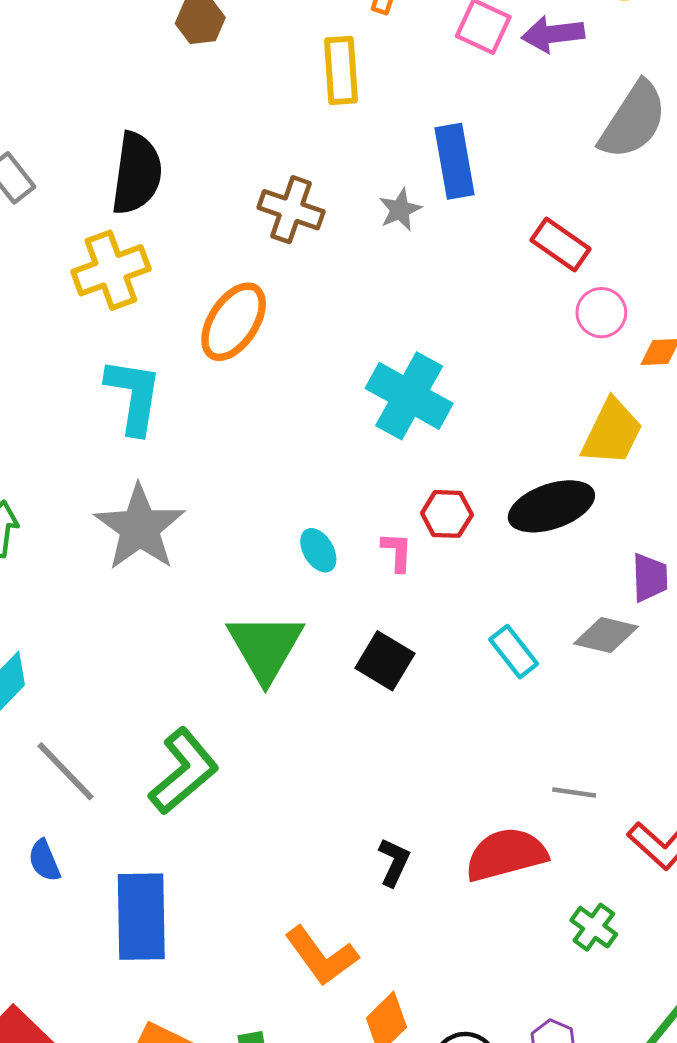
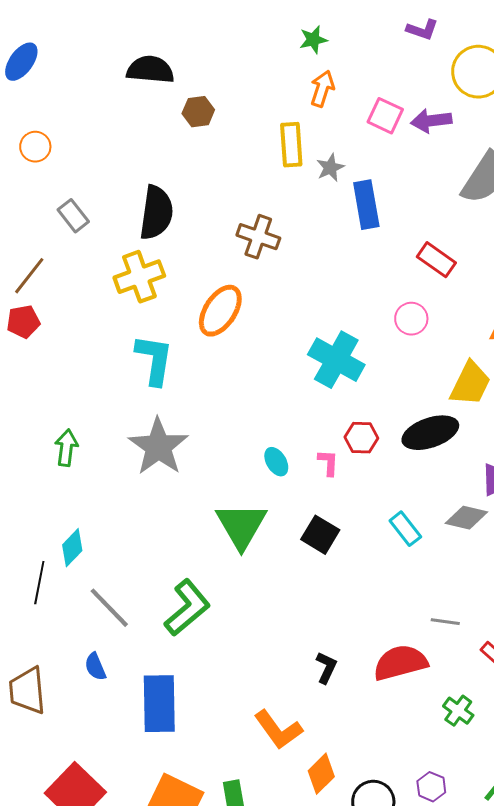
gray star: (400, 210) -> (330, 168), moved
pink circle: (601, 313) -> (411, 319), moved

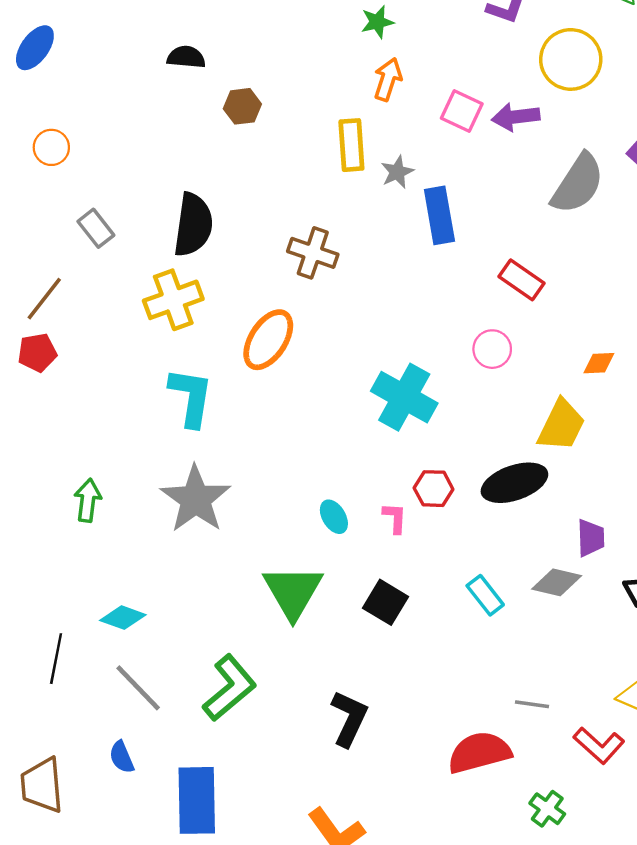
black semicircle: (150, 70) -> (186, 57), size x0.7
cyan diamond: (72, 548) -> (123, 618), moved, turned 66
black L-shape: (326, 668) -> (349, 718), moved, size x1.5

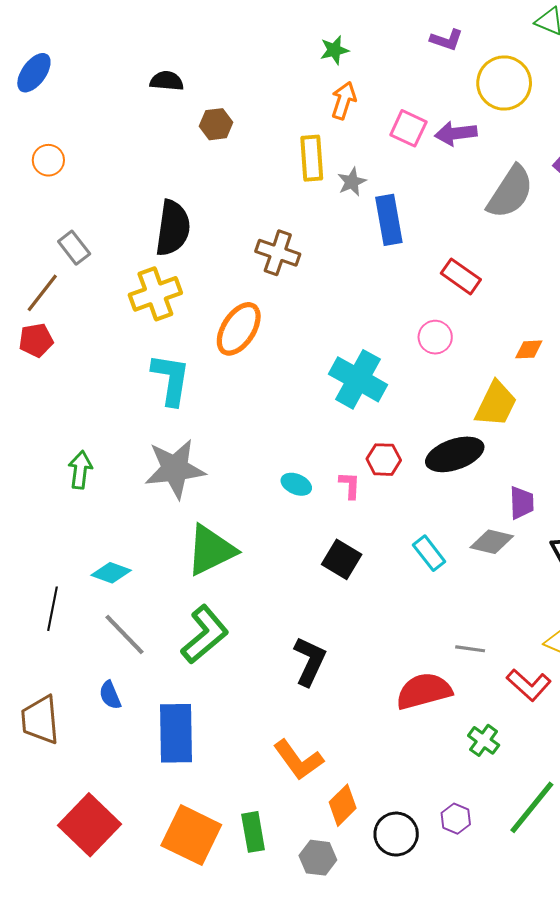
gray rectangle: (96, 228) -> (74, 248), moved
gray star: (196, 499) -> (175, 469), turned 30
cyan ellipse: (334, 517) -> (296, 484), turned -36
green triangle: (293, 592) -> (211, 550), moved, turned 34

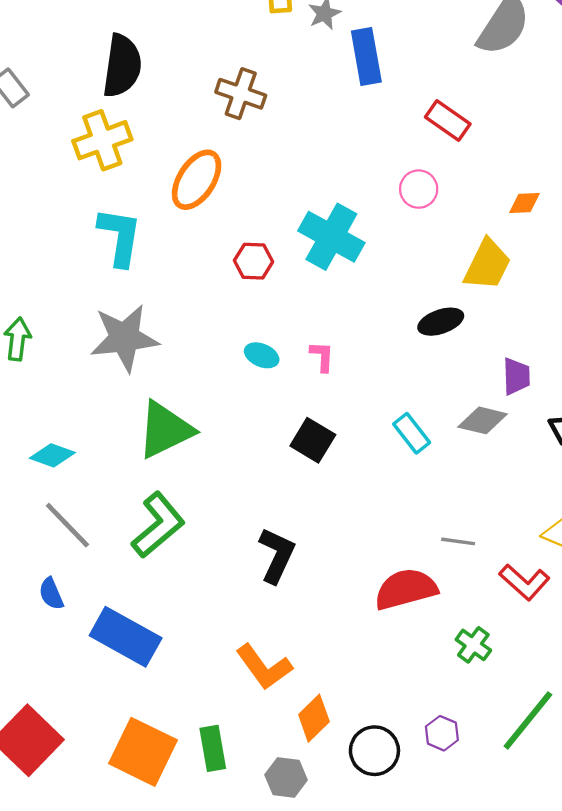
black ellipse: (455, 454) -> (441, 322), size x0.7
red hexagon: (384, 460) -> (254, 261), moved
blue rectangle: (176, 733) -> (126, 637), turned -60

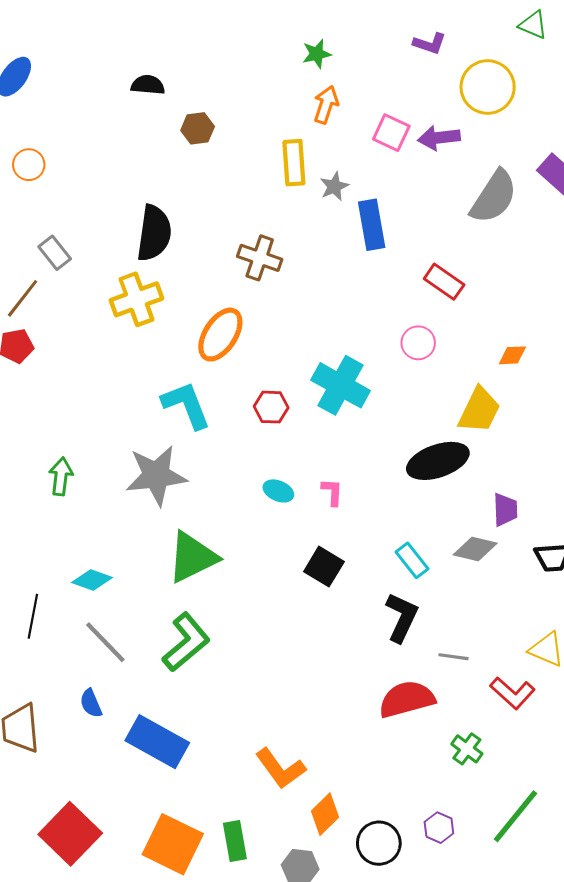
cyan L-shape: (120, 237) -> (186, 405), moved, turned -30
black ellipse: (441, 322) -> (438, 461), size x1.5
black L-shape: (277, 555) -> (402, 617), moved

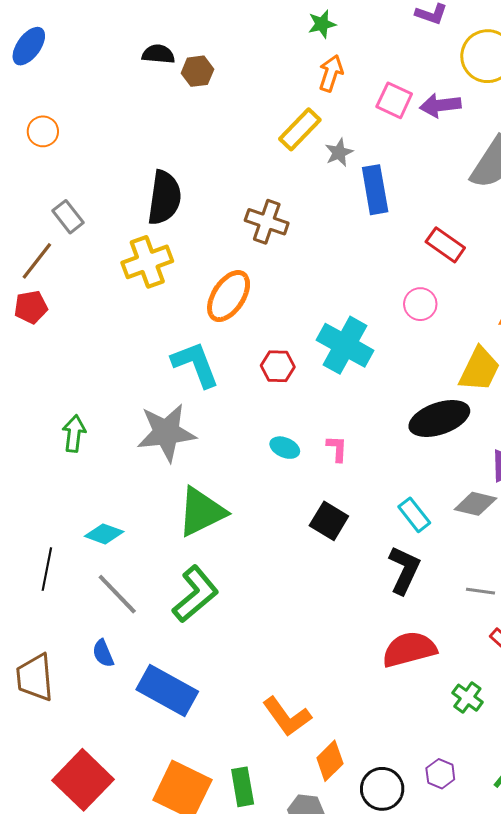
brown hexagon: (198, 128) -> (197, 71), moved
yellow rectangle: (294, 163) -> (300, 129), turned 48
gray line: (453, 657) -> (480, 591), moved

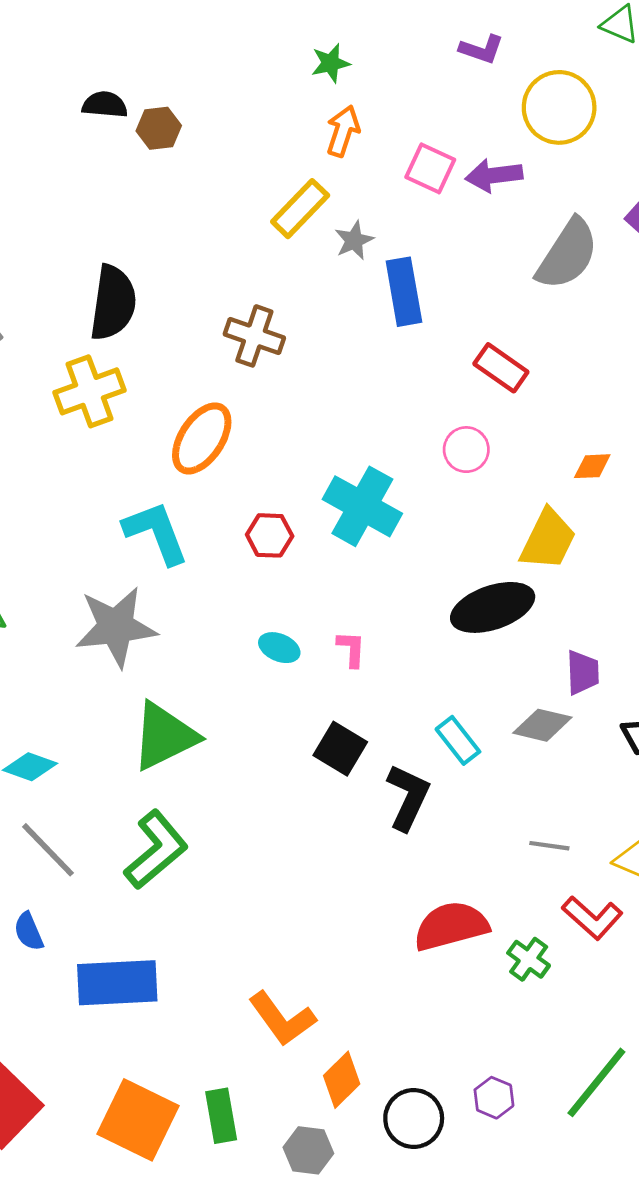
black L-shape: (404, 570) -> (408, 797), moved
blue rectangle: (167, 690) -> (117, 983), turned -32
green cross: (467, 698) -> (529, 959), moved

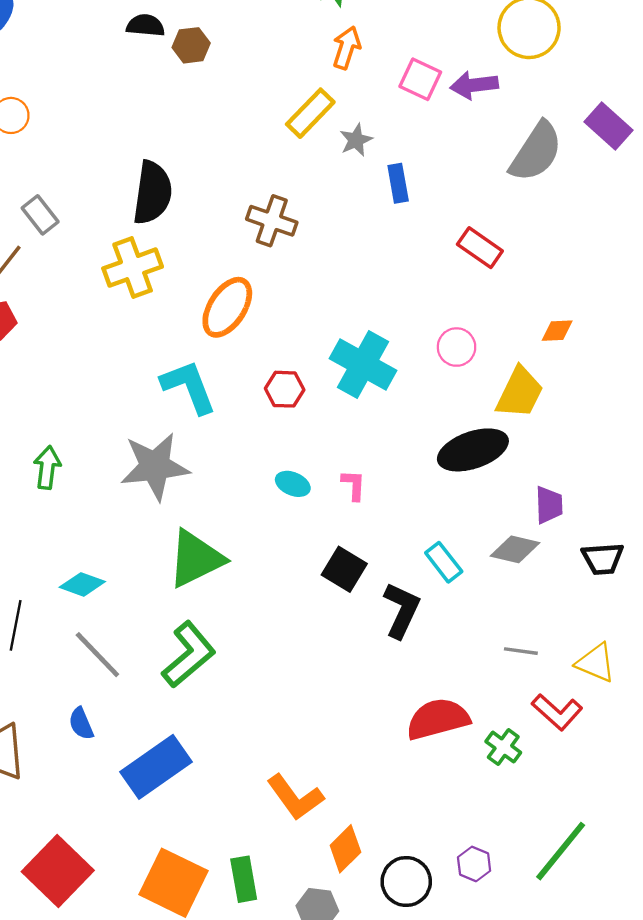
blue rectangle: (404, 292) -> (398, 183), size x0.7
pink circle: (466, 450) -> (457, 347), moved
blue rectangle: (117, 983) -> (156, 767), turned -32

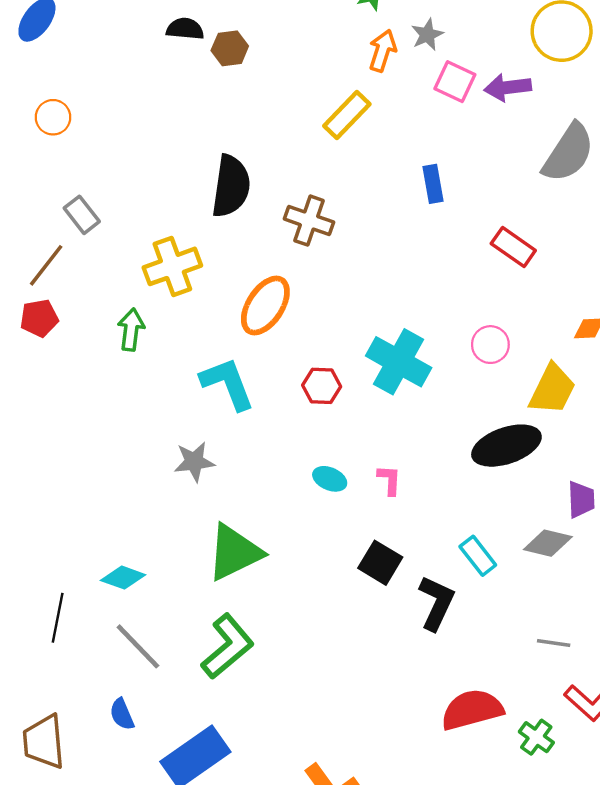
gray star: (356, 140) -> (427, 35), moved
black semicircle: (152, 193) -> (231, 186), moved
gray star: (155, 466) -> (194, 462), size x0.6
green arrow: (47, 467) -> (131, 330), moved

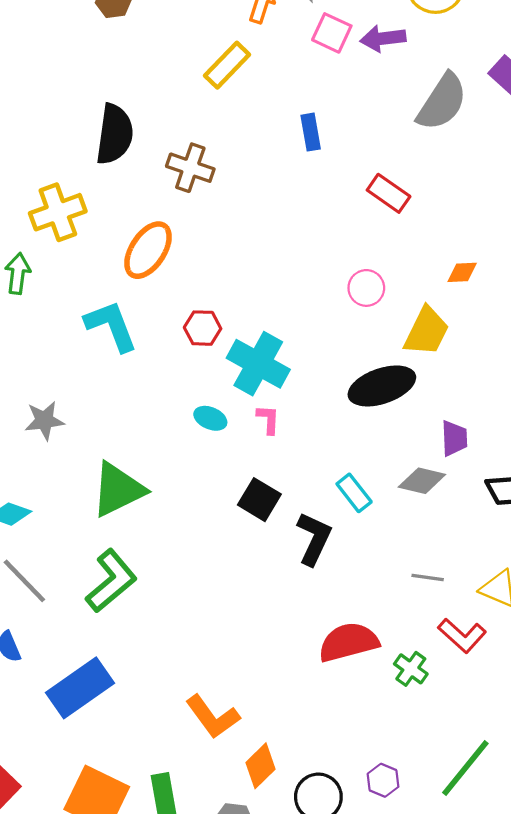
cyan cross: (399, 362) -> (258, 364), moved
gray star: (194, 462) -> (44, 420), moved

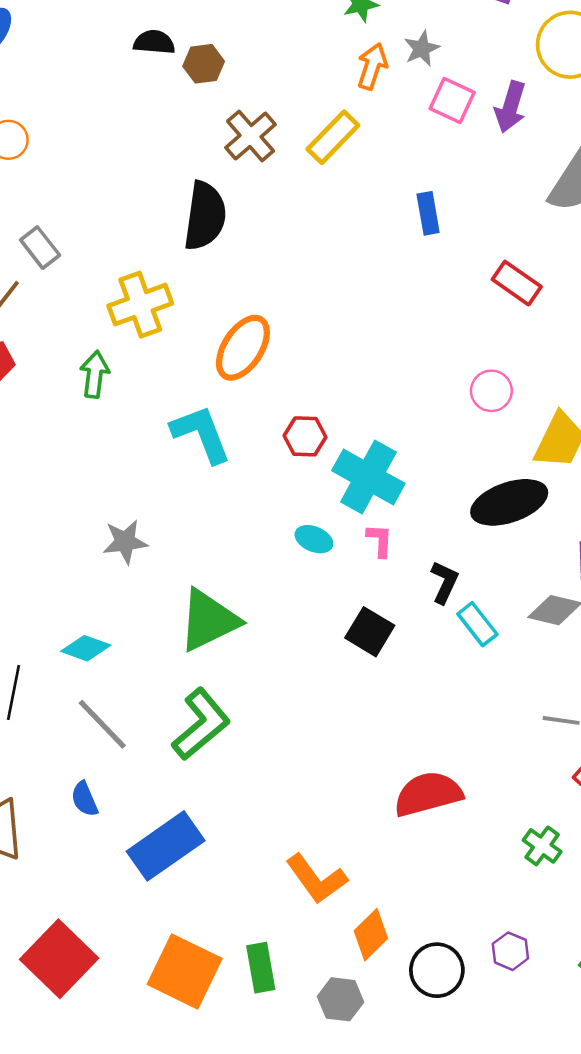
purple arrow: (383, 38) -> (510, 107), turned -66
brown cross: (190, 168) -> (251, 136), moved, turned 30
black L-shape: (314, 539) -> (445, 582), moved, size x0.7
red semicircle: (348, 642) -> (428, 794), moved
green cross: (411, 669) -> (542, 846), moved

